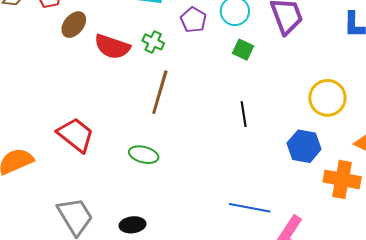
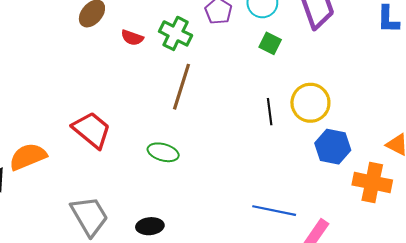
green cross: (153, 42) -> (176, 33), size x1.4
red semicircle: (112, 47) -> (132, 38), size x0.6
yellow circle: (327, 98) -> (310, 103), moved

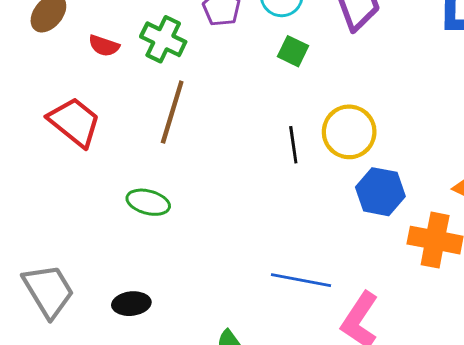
red trapezoid: (92, 130) -> (74, 122), moved

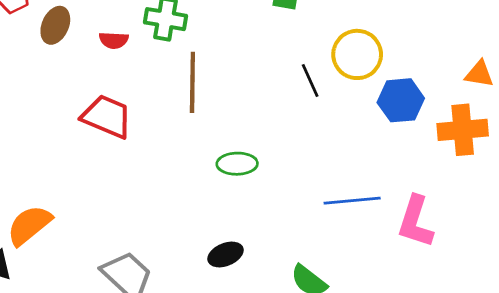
green ellipse: (148, 202) -> (237, 164), moved
black ellipse: (131, 304) -> (225, 254), moved

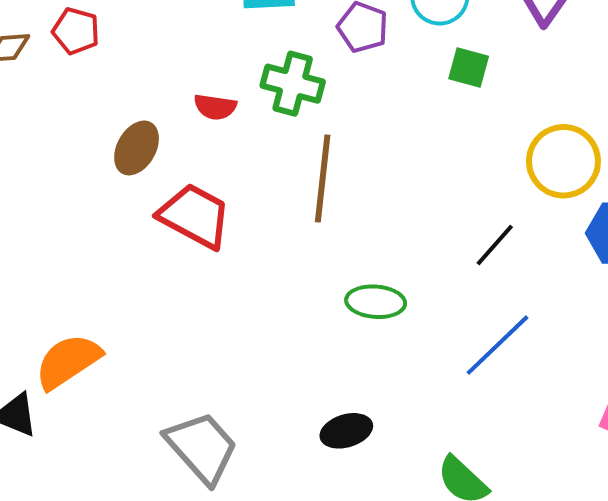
brown ellipse: (55, 25) -> (137, 148), moved
black line: (310, 80) -> (495, 245), moved, turned 60
blue line: (352, 201) -> (497, 345), moved, turned -44

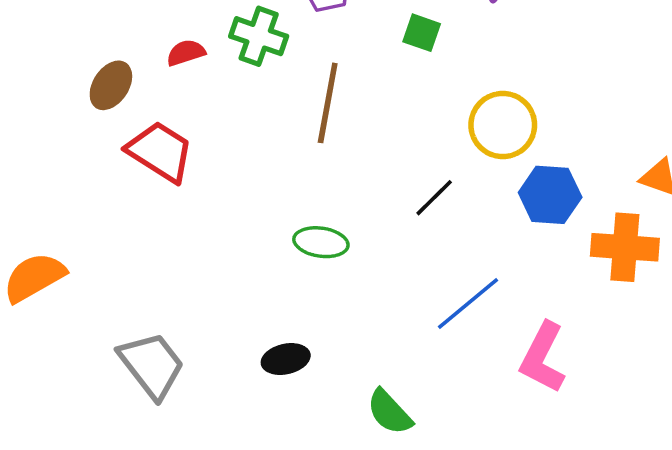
red semicircle: (215, 107) -> (186, 53), turned 150
brown line: (323, 178) -> (328, 103), moved
blue line: (497, 345) -> (468, 303), moved

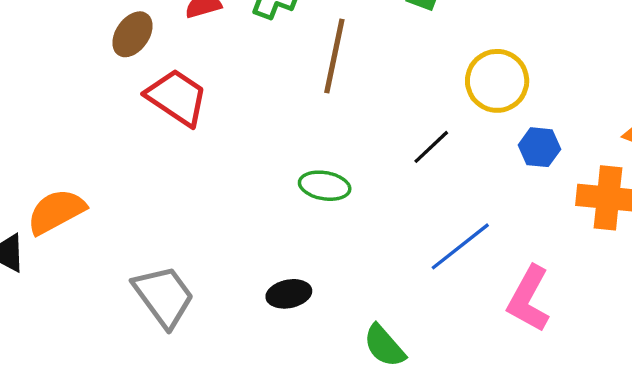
blue hexagon: (550, 195) -> (539, 147), size x0.7

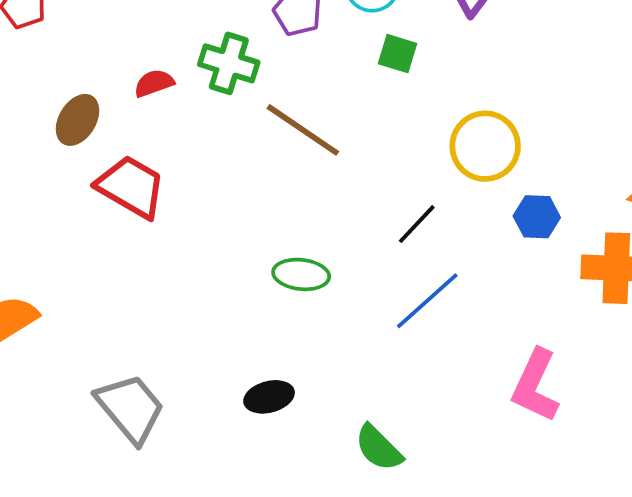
brown line: (334, 56) -> (303, 130), turned -64
blue line: (460, 246) -> (427, 301), moved

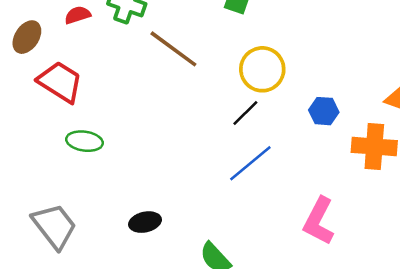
yellow circle: (485, 146) -> (262, 69), moved
green ellipse: (301, 274) -> (84, 141), moved

